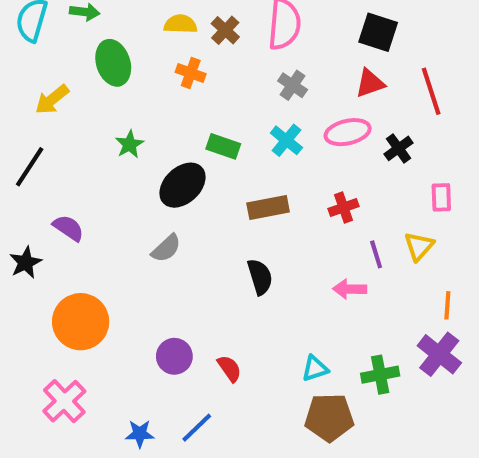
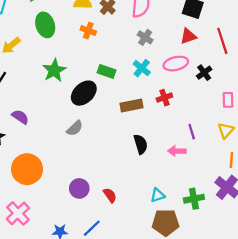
green star: (130, 144) -> (54, 70), size x1.5
red cross: (343, 208) -> (164, 98), moved
yellow triangle: (419, 246) -> (226, 131), moved
black semicircle: (260, 277) -> (141, 144), moved

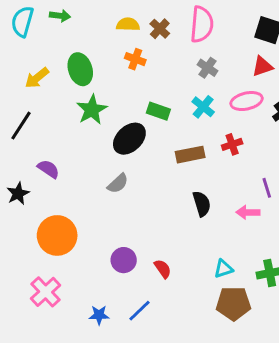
green ellipse: (45, 25) -> (80, 69), moved

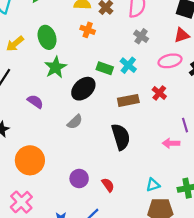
cyan cross: (203, 107) -> (128, 65), moved
red cross: (232, 144) -> (159, 93), turned -32
purple semicircle: (48, 169) -> (35, 102), moved
black semicircle: (202, 204) -> (121, 137), moved, size x1.4

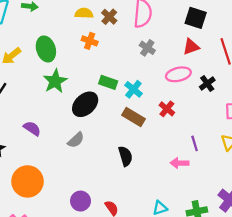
cyan cross: (128, 65) -> (133, 89), moved
brown rectangle: (128, 100) -> (133, 117), turned 42
purple semicircle: (35, 102) -> (32, 128), moved
black semicircle: (121, 137) -> (125, 156), size x0.7

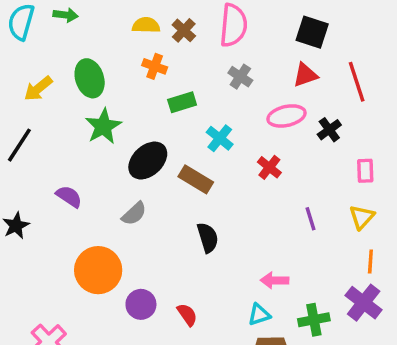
green rectangle: (108, 82) -> (182, 102), moved, turned -36
brown rectangle: (133, 117) -> (196, 179), moved
pink arrow: (180, 163) -> (275, 280), moved
orange circle: (27, 181) -> (98, 270), moved

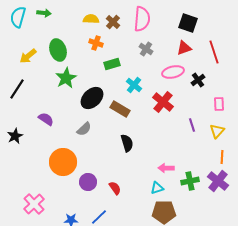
red cross: (269, 167) -> (163, 102), size x1.5
purple line: (310, 219) -> (192, 125), moved
green cross: (314, 320) -> (190, 181), moved

